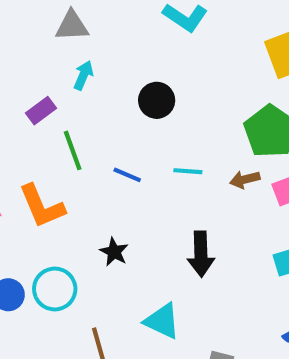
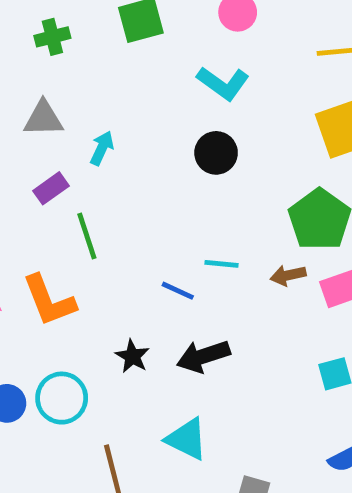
gray triangle: (72, 26) -> (43, 118), moved
black circle: (157, 100) -> (216, 153), moved
blue line: (127, 175) -> (178, 291), moved
black arrow: (201, 254) -> (203, 356), moved, turned 72

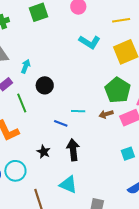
cyan L-shape: (223, 83) -> (90, 42), moved
black circle: (216, 153) -> (45, 85), moved
black arrow: (203, 356) -> (73, 150), turned 105

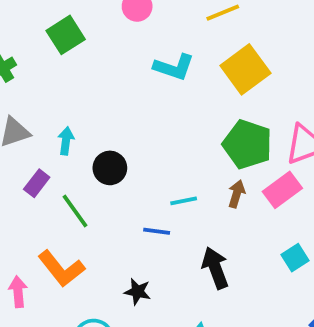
brown arrow: (106, 114) -> (237, 194), turned 136
black arrow: (73, 150) -> (215, 268), moved

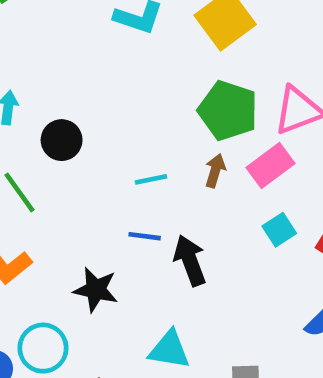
blue line: (157, 231) -> (145, 236), moved
cyan square: (295, 258) -> (279, 230), moved
black star: (137, 292) -> (96, 290), size x1.4

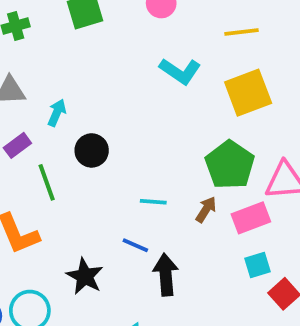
cyan square: (279, 230) -> (257, 265), moved

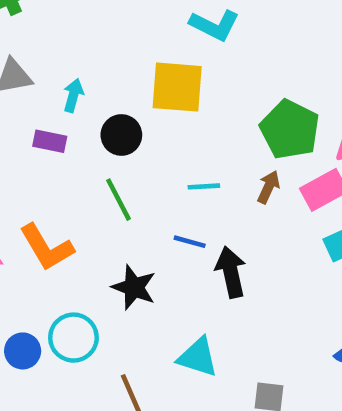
yellow square: (248, 93) -> (177, 87), moved, turned 33
purple rectangle: (17, 145) -> (50, 141), moved, turned 56
green line: (47, 182) -> (118, 200), moved

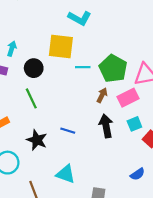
cyan line: (204, 186) -> (83, 67), moved
blue line: (190, 242) -> (68, 131), moved
black arrow: (231, 272) -> (106, 126), moved

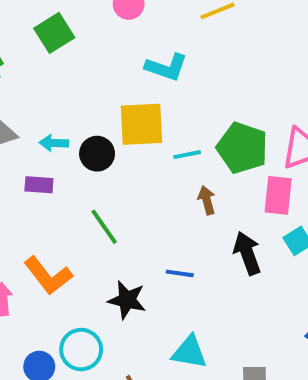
cyan arrow: (12, 49) -> (54, 143), turned -96
black circle: (34, 68) -> (97, 154), moved
brown arrow: (102, 95) -> (207, 200), moved, turned -32
pink rectangle: (128, 98) -> (278, 195), turned -48

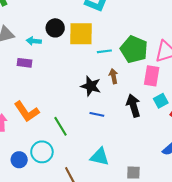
black circle: (97, 154) -> (55, 28), moved
green line: (104, 227) -> (60, 126), moved
black star: (127, 300) -> (91, 86), moved

